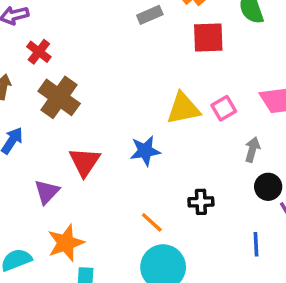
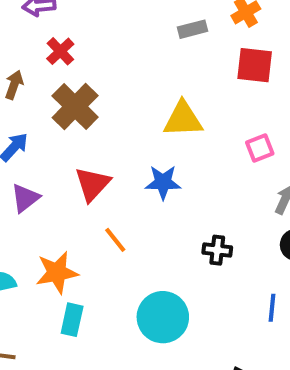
yellow triangle: (183, 109) -> (183, 119), moved
purple triangle: (47, 192) -> (25, 198), moved
orange line: (152, 222) -> (115, 240), moved

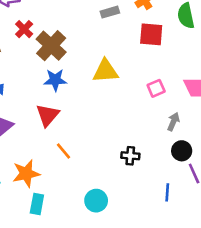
brown cross: (75, 107) -> (51, 46), moved
blue star: (163, 182) -> (55, 80), moved
cyan circle: (163, 317) -> (96, 201), size x0.7

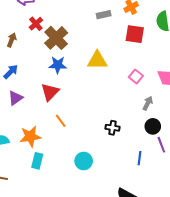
pink square: (156, 88) -> (136, 76), turned -32

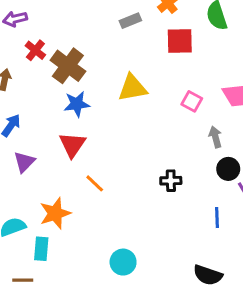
gray arrow: (148, 103) -> (215, 137), turned -32
cyan rectangle: (37, 161) -> (41, 249), moved
cyan circle: (84, 161) -> (123, 262), moved

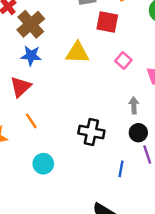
red square: (180, 41) -> (107, 22), moved
pink square: (192, 101) -> (123, 61), moved
black cross: (171, 181) -> (91, 132), size x1.5
cyan circle: (123, 262) -> (43, 164), moved

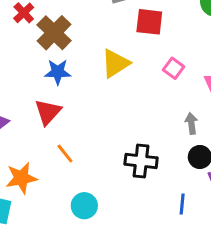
yellow triangle: (77, 53) -> (115, 63), turned -30

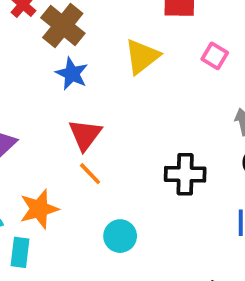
blue star: (58, 72) -> (72, 74), turned 30
red triangle: (48, 112) -> (85, 135), moved

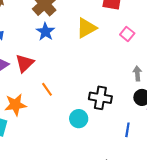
red triangle: (85, 135) -> (25, 63), moved
cyan circle: (120, 236) -> (79, 119), moved

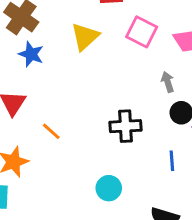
pink square: (127, 34) -> (142, 32), size x1.5
cyan circle: (79, 119) -> (109, 188), moved

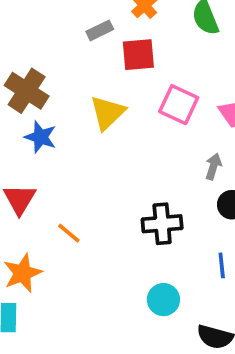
gray arrow: (168, 82) -> (213, 166), turned 36
cyan circle: (109, 188) -> (163, 300), moved

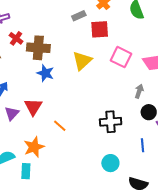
brown cross: (27, 91) -> (38, 48), turned -30

